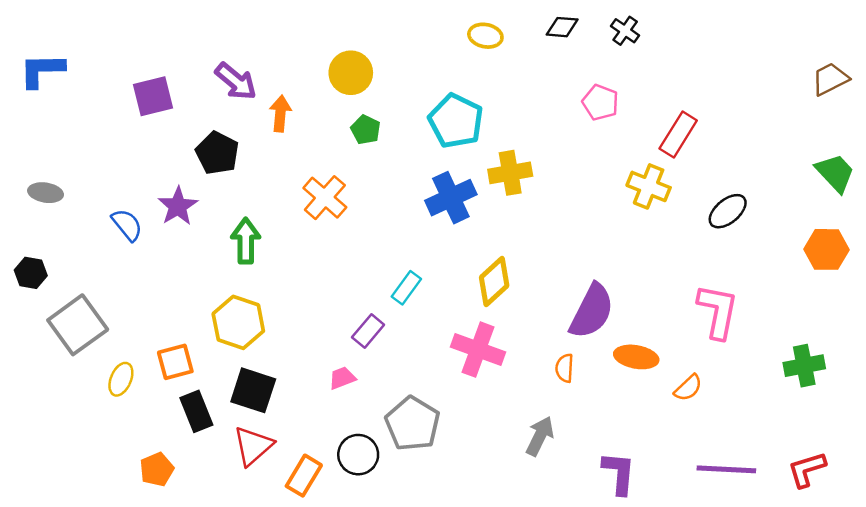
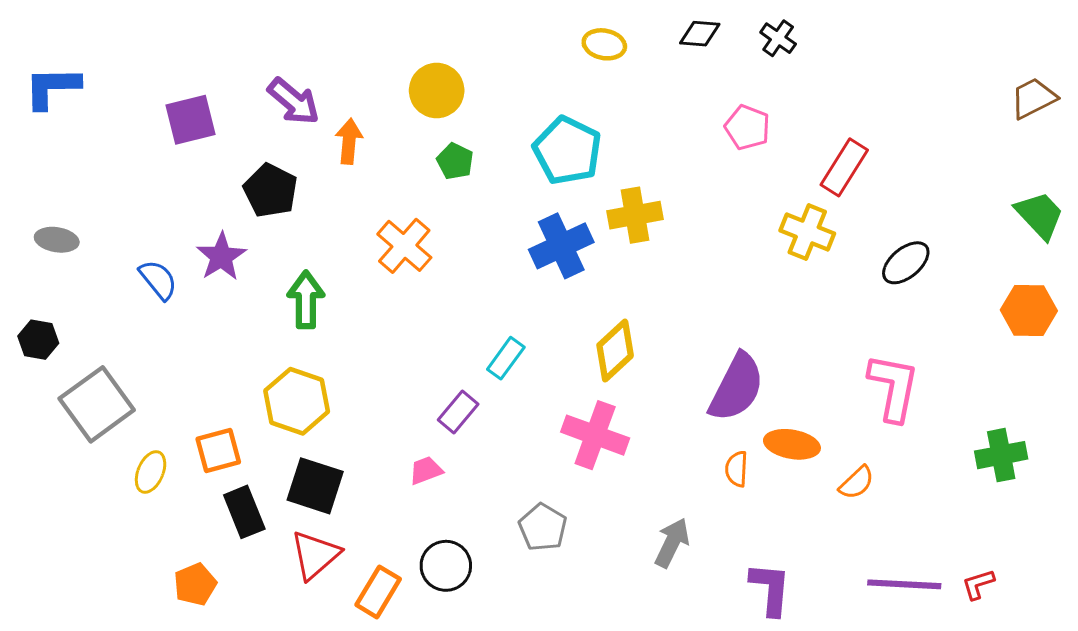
orange semicircle: (565, 368) -> (737, 469), moved
gray pentagon: (413, 424) -> (543, 527), moved, size x0.7
red L-shape: (807, 469) -> (978, 584), moved, size x0.7

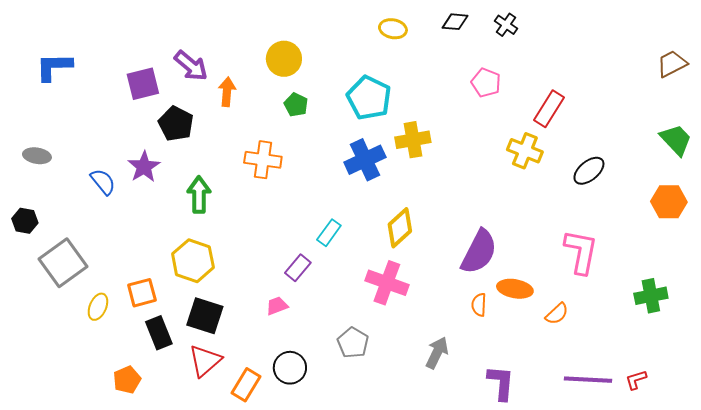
blue L-shape: (52, 87) -> (54, 67), moved
purple square: (191, 120) -> (143, 84), moved
orange cross: (404, 246) -> (263, 160), turned -33

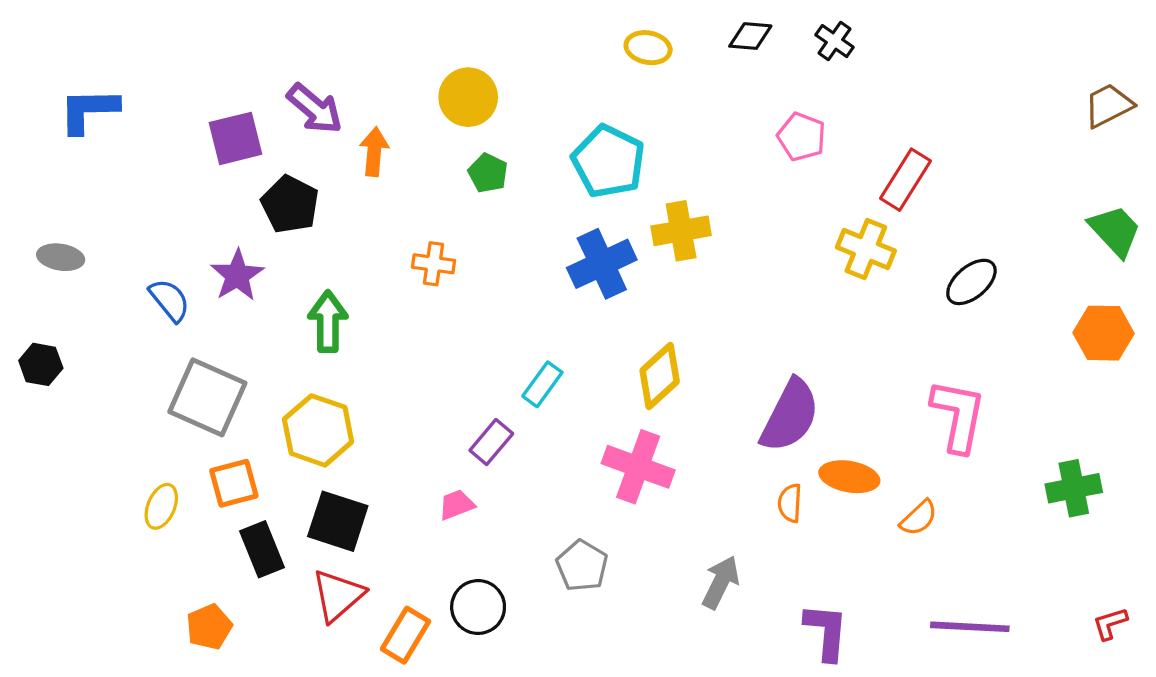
orange cross: (263, 160) -> (434, 264), size x0.7
gray square: (63, 263) -> (207, 397), moved, turned -30
red L-shape: (636, 380) -> (1110, 624), moved

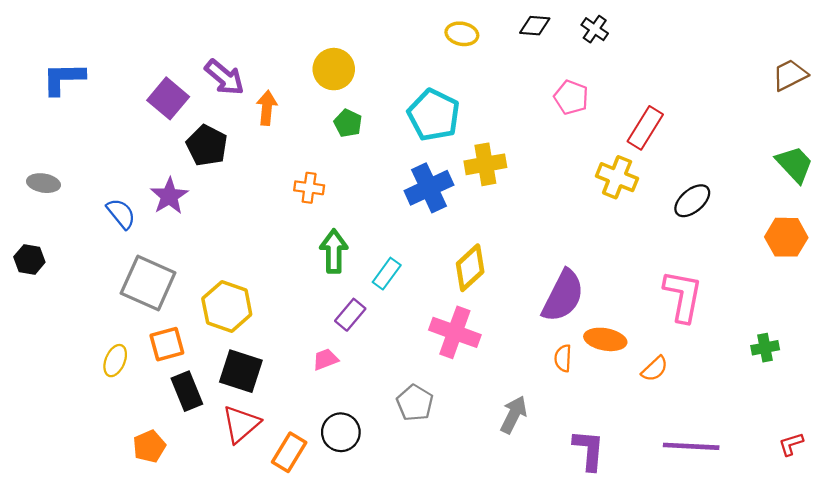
purple square: (236, 138) -> (168, 98), turned -36
green arrow: (328, 322) -> (334, 251), moved
green cross: (1074, 488) -> (765, 348), size x0.7

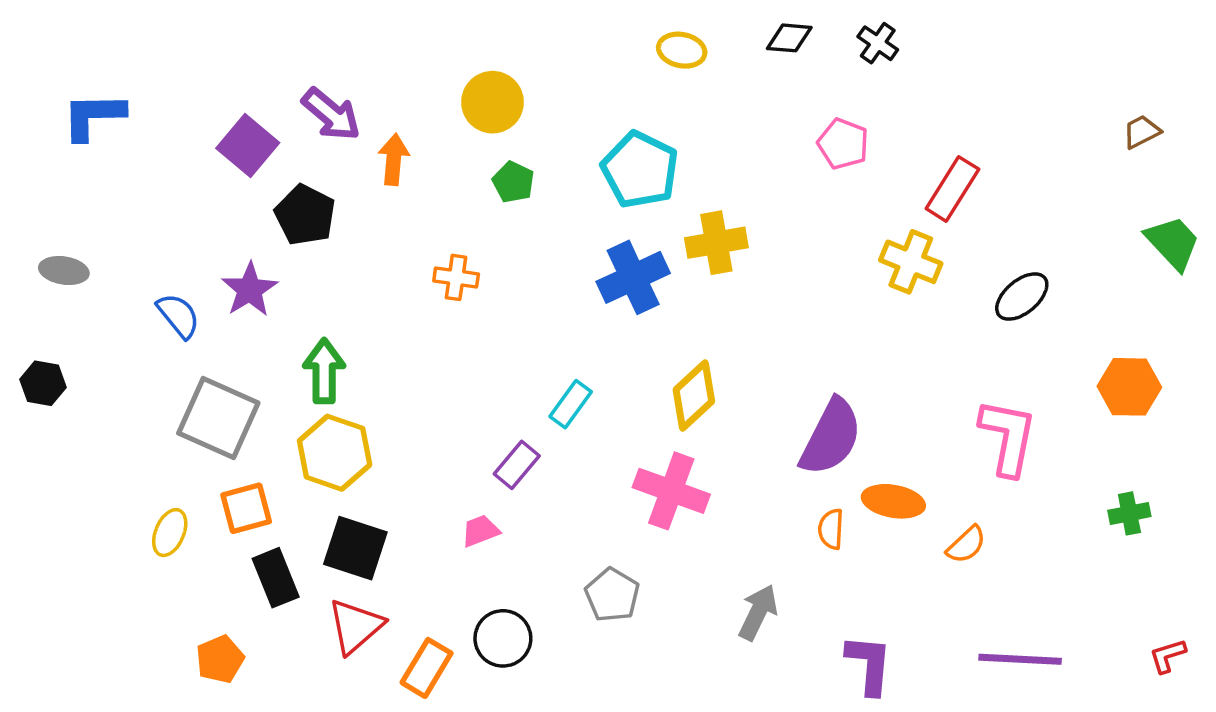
brown trapezoid: (790, 75) -> (1142, 132), moved, size x0.7
orange hexagon: (786, 237) -> (1129, 387), moved
green arrow: (334, 251) -> (324, 371), moved

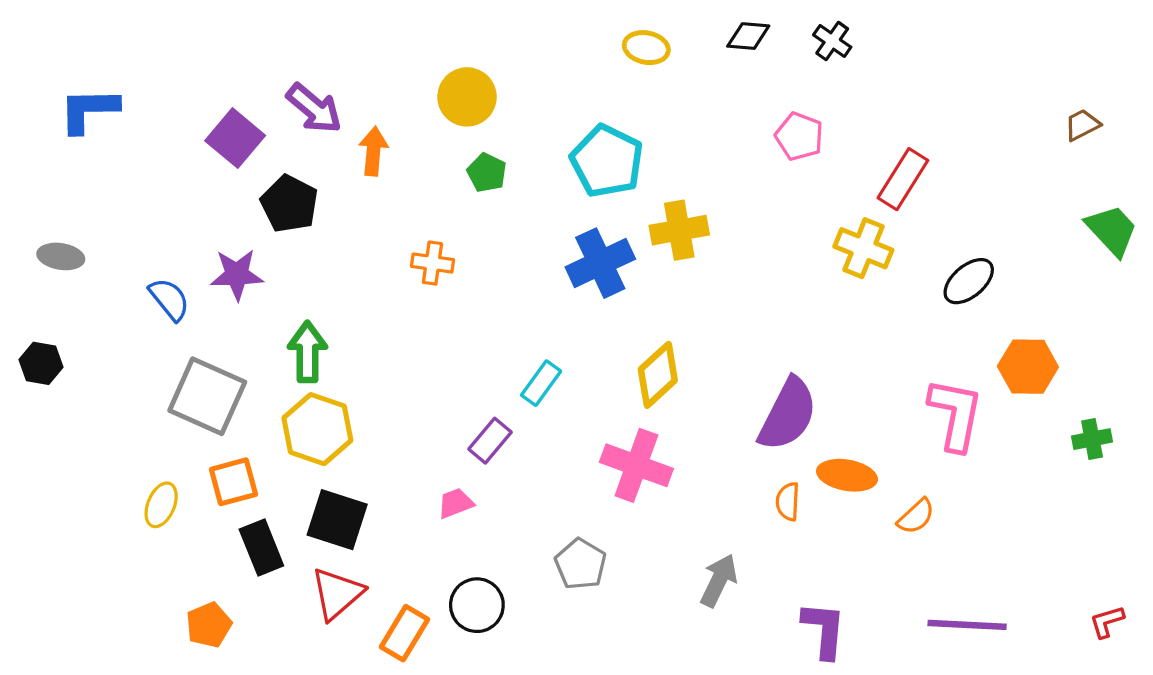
purple star: (250, 290) -> (237, 275), turned 30
orange hexagon: (1129, 387) -> (1028, 367), moved
green cross: (1129, 513) -> (1092, 439), moved

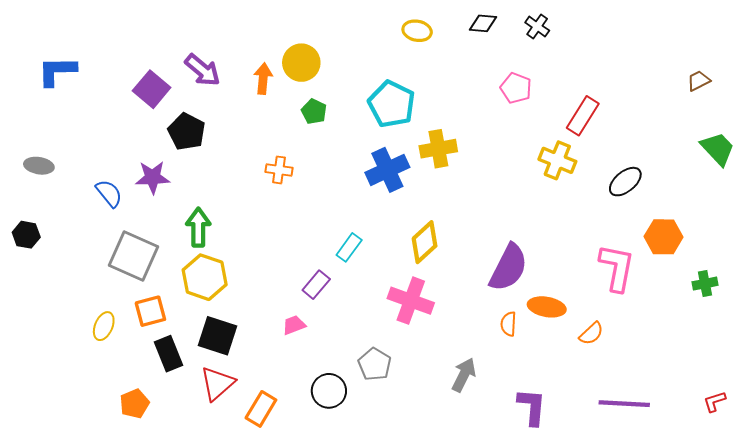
orange arrow: (373, 151) -> (263, 79), moved
black circle: (477, 605) -> (329, 391), moved

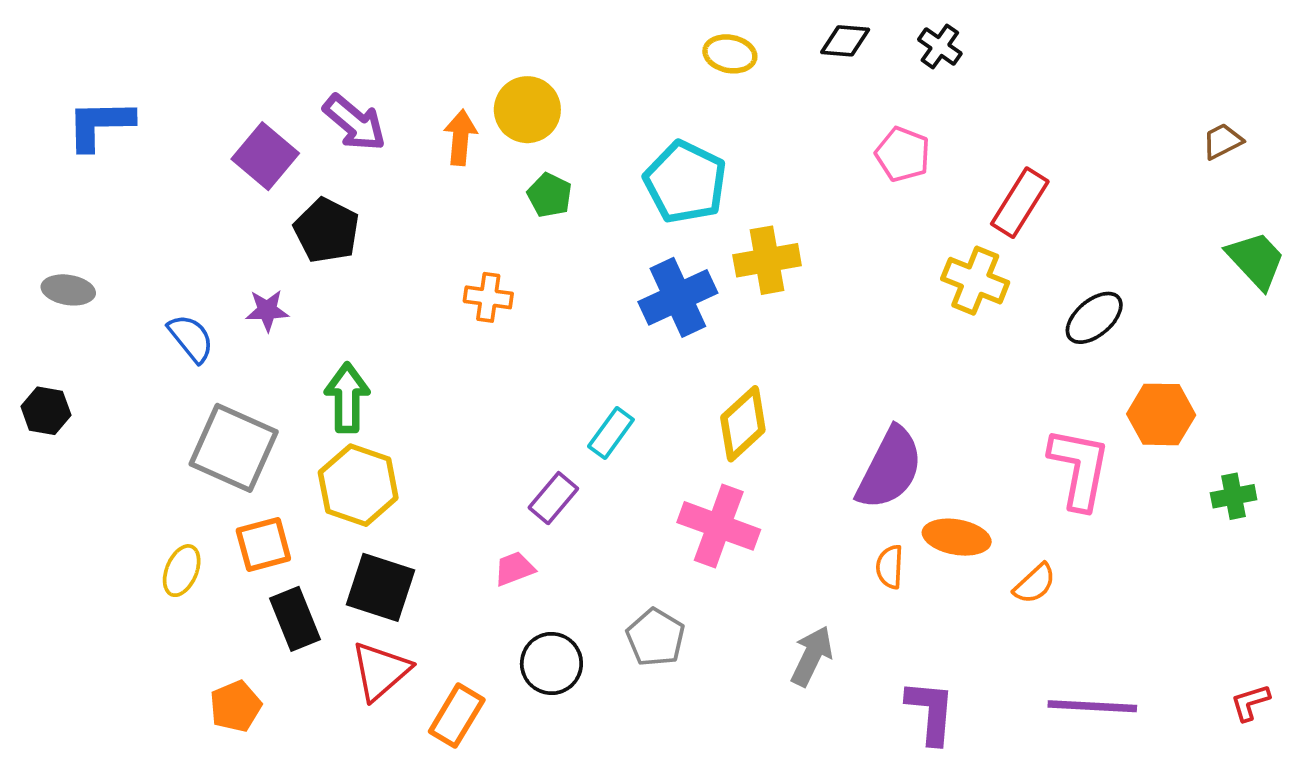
purple star: (153, 177) -> (267, 310), size x0.7
black circle: (329, 391) -> (551, 663), moved

